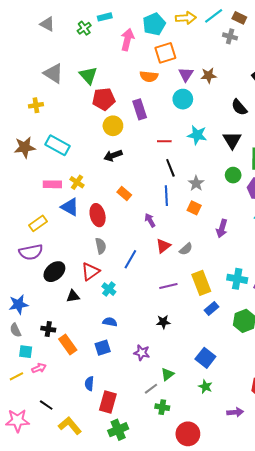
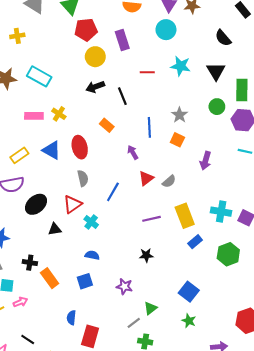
black line: (170, 168) -> (122, 96), moved
blue triangle: (70, 207) -> (52, 150), moved

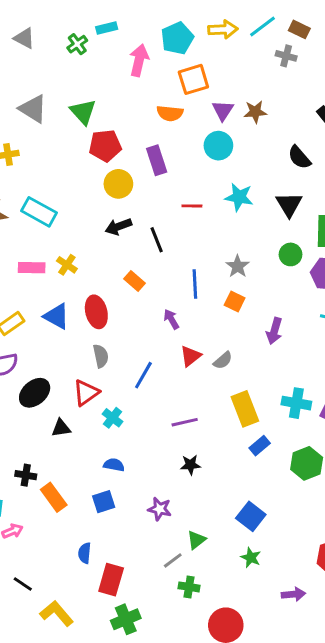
purple line: (151, 219) -> (185, 422), moved

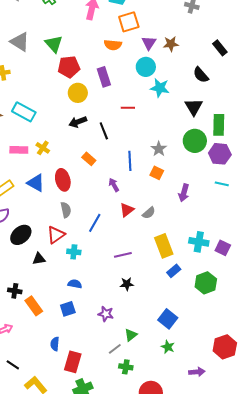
cyan star: (239, 197) -> (160, 88), moved
green circle: (291, 254) -> (195, 141), size x1.5
cyan cross: (113, 418) -> (74, 252), turned -32

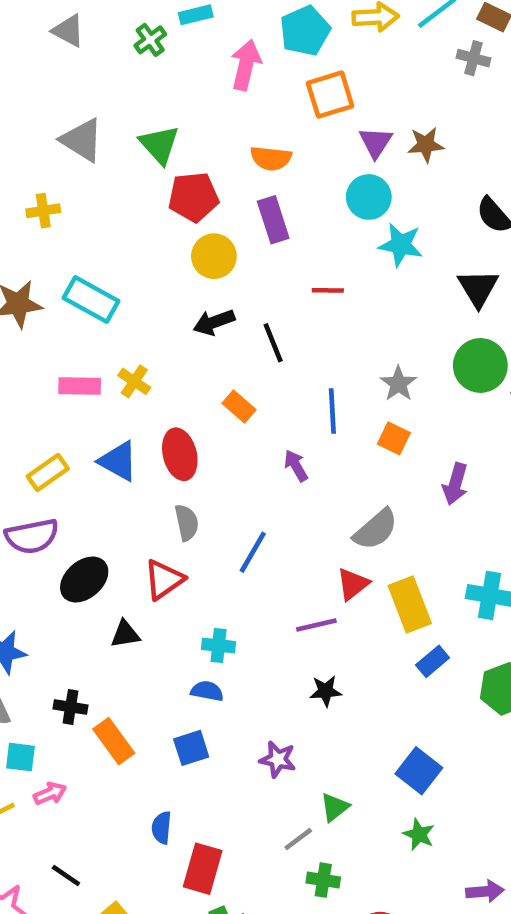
orange semicircle: (113, 45) -> (271, 158), moved
red triangle: (127, 210) -> (353, 584), moved
gray semicircle: (149, 213) -> (376, 529), size x1.5
cyan cross: (74, 252) -> (219, 646), moved

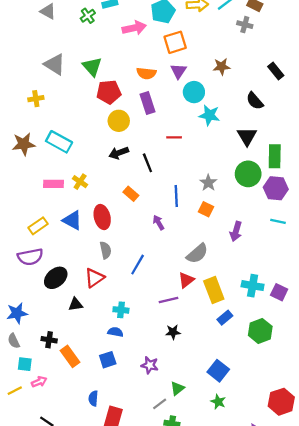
pink arrow: (246, 65) -> (134, 28), turned 65
purple triangle: (376, 142) -> (178, 71), moved

